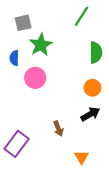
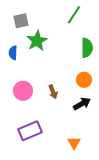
pink circle: (35, 78) -> (23, 91), moved
brown arrow: (58, 128) -> (53, 92), moved
purple rectangle: (17, 144) -> (30, 131), moved, turned 30

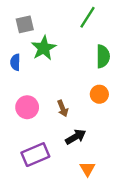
black arrow: (82, 104) -> (76, 137), moved

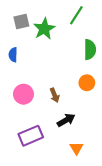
green star: (44, 48) -> (44, 29), moved

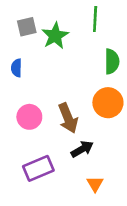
green line: (76, 15) -> (95, 19), turned -30
orange circle: (87, 83) -> (108, 103), size x1.5
brown arrow: (55, 95) -> (68, 118), size x1.6

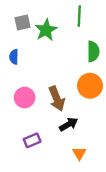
purple rectangle: (38, 168) -> (32, 140), size x0.7

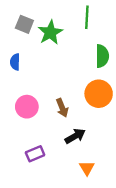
gray square: (22, 23) -> (24, 24), turned 35
brown arrow: (57, 99) -> (62, 108), size x0.7

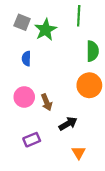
blue semicircle: (15, 62) -> (26, 59), moved
brown arrow: (62, 108) -> (47, 102), moved

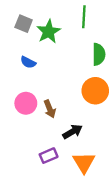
blue semicircle: (26, 59) -> (28, 62), turned -64
purple rectangle: (32, 140) -> (49, 156), moved
orange triangle: (79, 153) -> (84, 162), size x1.5

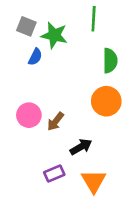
green star: (49, 32) -> (54, 35), turned -30
blue semicircle: (28, 62) -> (35, 57), moved, turned -91
brown arrow: (50, 109) -> (56, 121), turned 60

